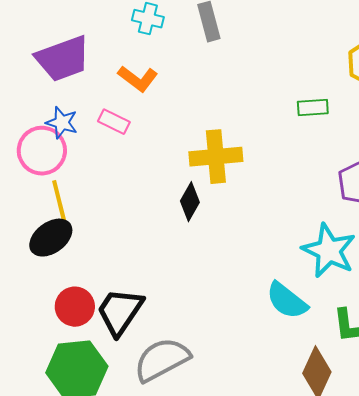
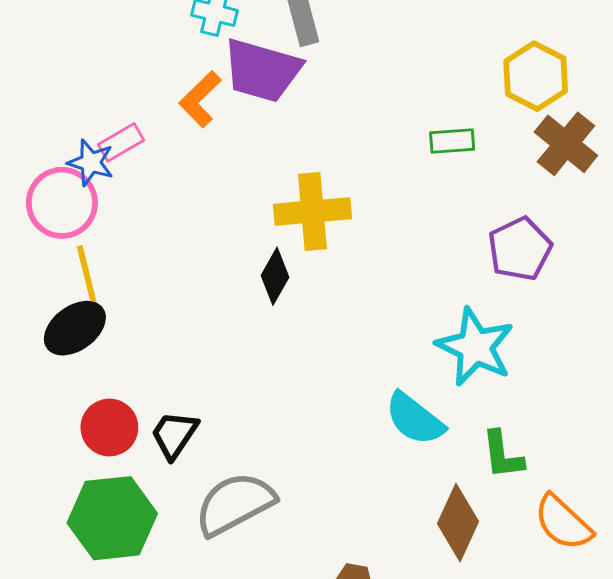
purple trapezoid: (63, 59) -> (262, 70), moved, turned 36
orange L-shape: (138, 79) -> (200, 99), turned 99
pink rectangle: (114, 122) -> (121, 142), moved, turned -56
black trapezoid: (120, 312) -> (174, 435), size x0.7

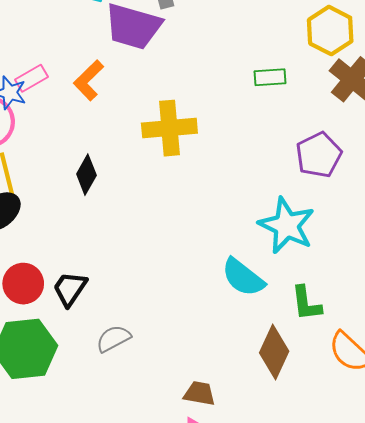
orange L-shape: (200, 99) -> (89, 80), moved
black diamond: (275, 276) -> (86, 175), moved
gray semicircle: (235, 504) -> (113, 339), size x0.6

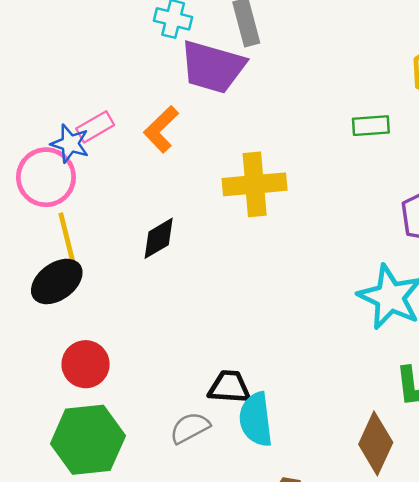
black diamond: (86, 175) -> (159, 238), turned 30
cyan semicircle: (243, 277) -> (256, 419), moved, turned 45
black trapezoid: (70, 289) -> (229, 387), moved, turned 60

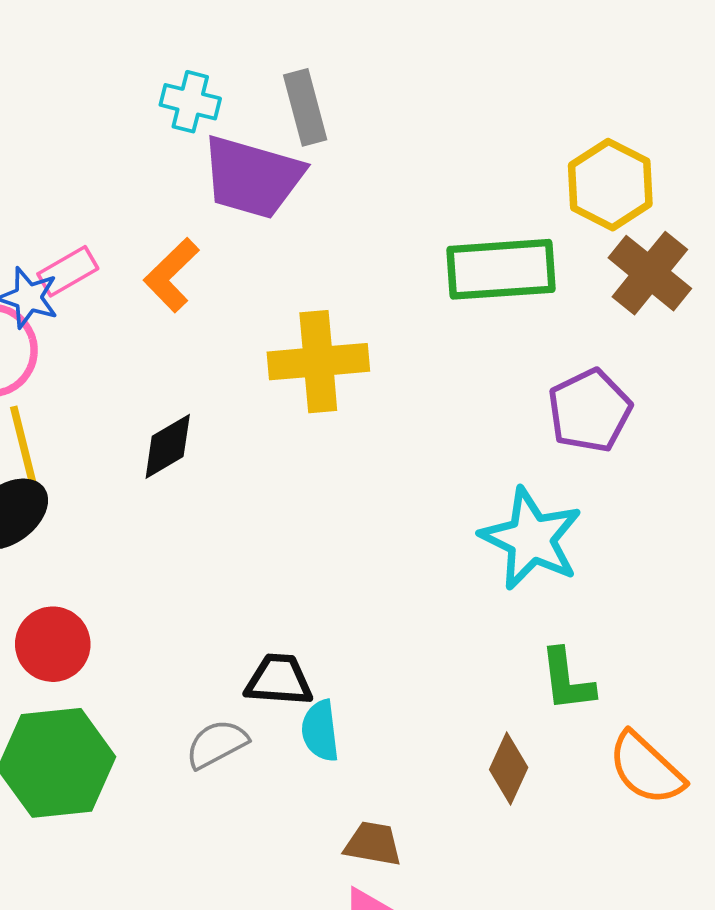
green rectangle: (371, 126) -> (501, 269), size x1.8
cyan semicircle: (256, 419) -> (320, 731), size x0.7
brown diamond: (376, 443) -> (509, 769), size x0.7

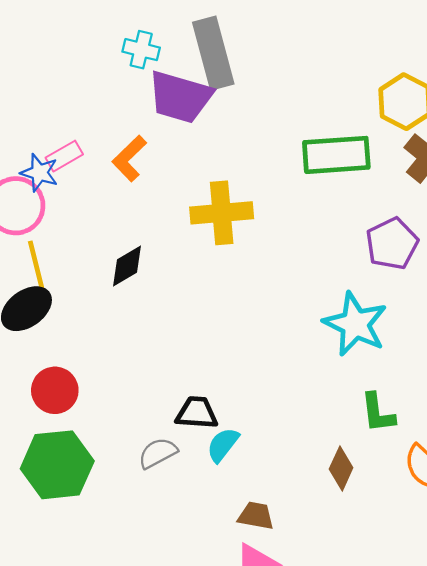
gray rectangle: (305, 107) -> (213, 53), size x1.5
cyan semicircle: (320, 731) -> (223, 445), turned 45

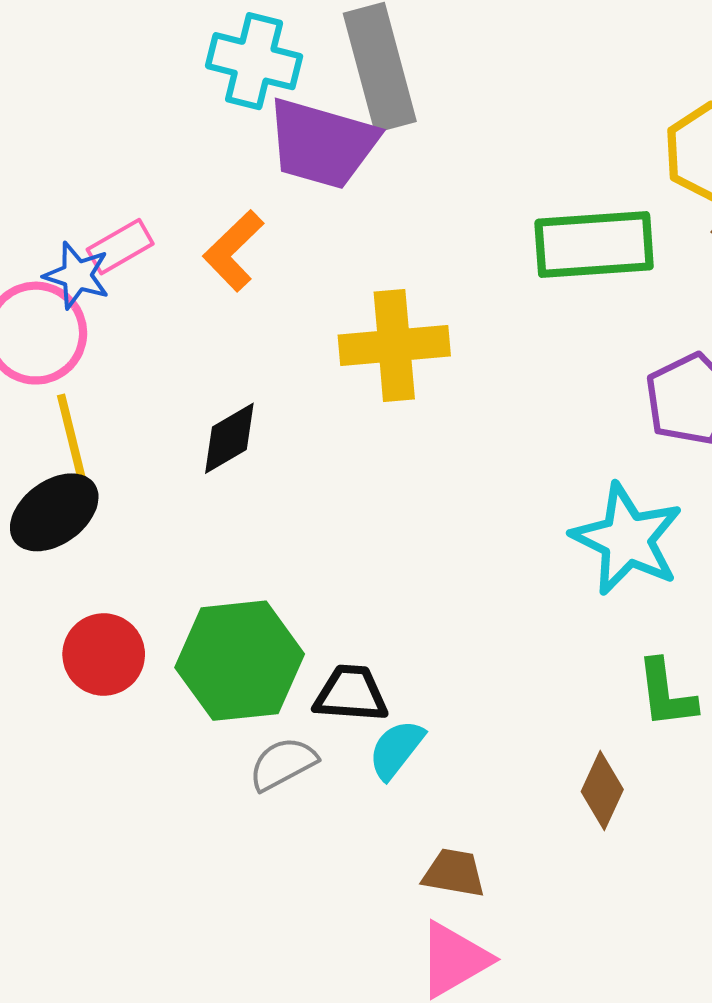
cyan cross: (141, 50) -> (254, 61), size x1.4
green hexagon: (57, 465) -> (240, 661), moved

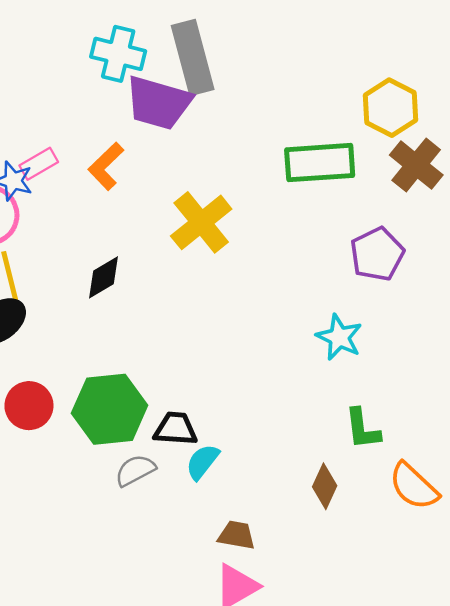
yellow cross: (394, 345) -> (201, 222), turned -34
cyan star: (627, 539) -> (339, 337), size x0.7

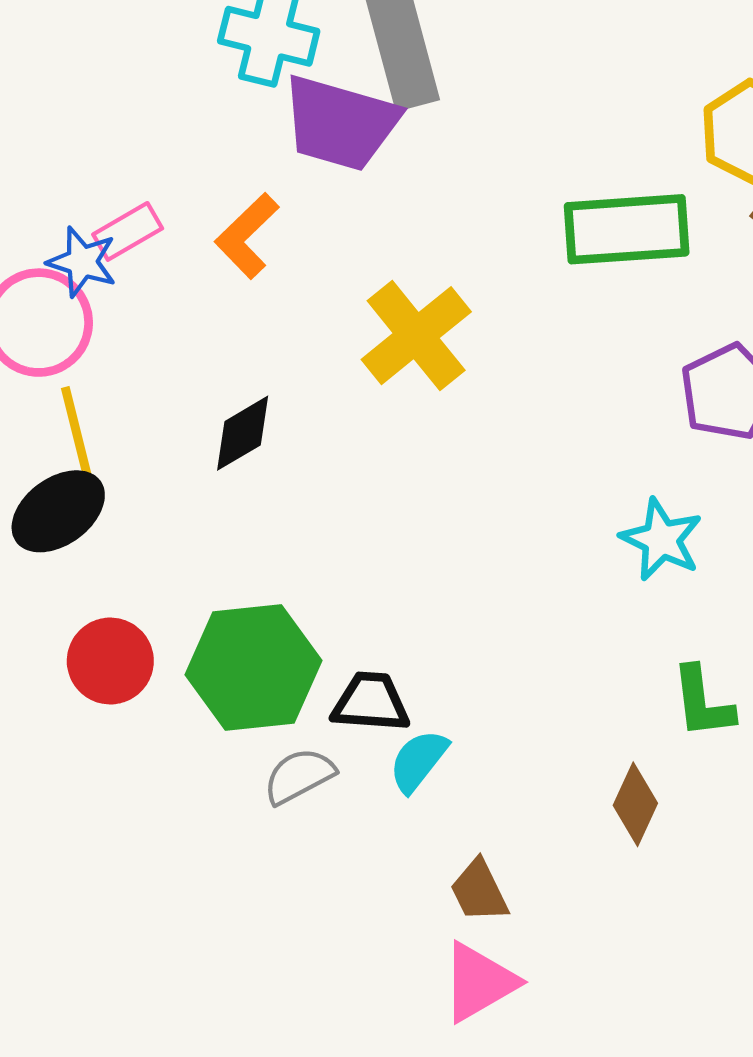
brown trapezoid: (237, 535) -> (479, 891), turned -126

